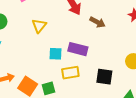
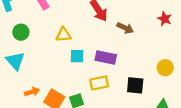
yellow triangle: (39, 26) -> (63, 35), turned 49
cyan square: (56, 54) -> (77, 56), moved

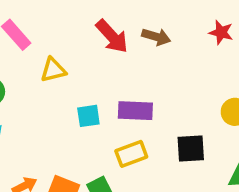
brown arrow: (125, 28) -> (156, 37), moved
yellow triangle: (63, 35) -> (53, 70), moved

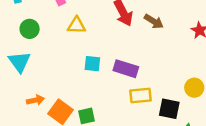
black square: (191, 148) -> (169, 109), moved
yellow rectangle: (131, 154) -> (140, 95), moved

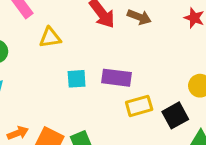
black square: (169, 109) -> (175, 115), turned -30

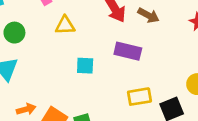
purple rectangle: (116, 78) -> (128, 51), moved

